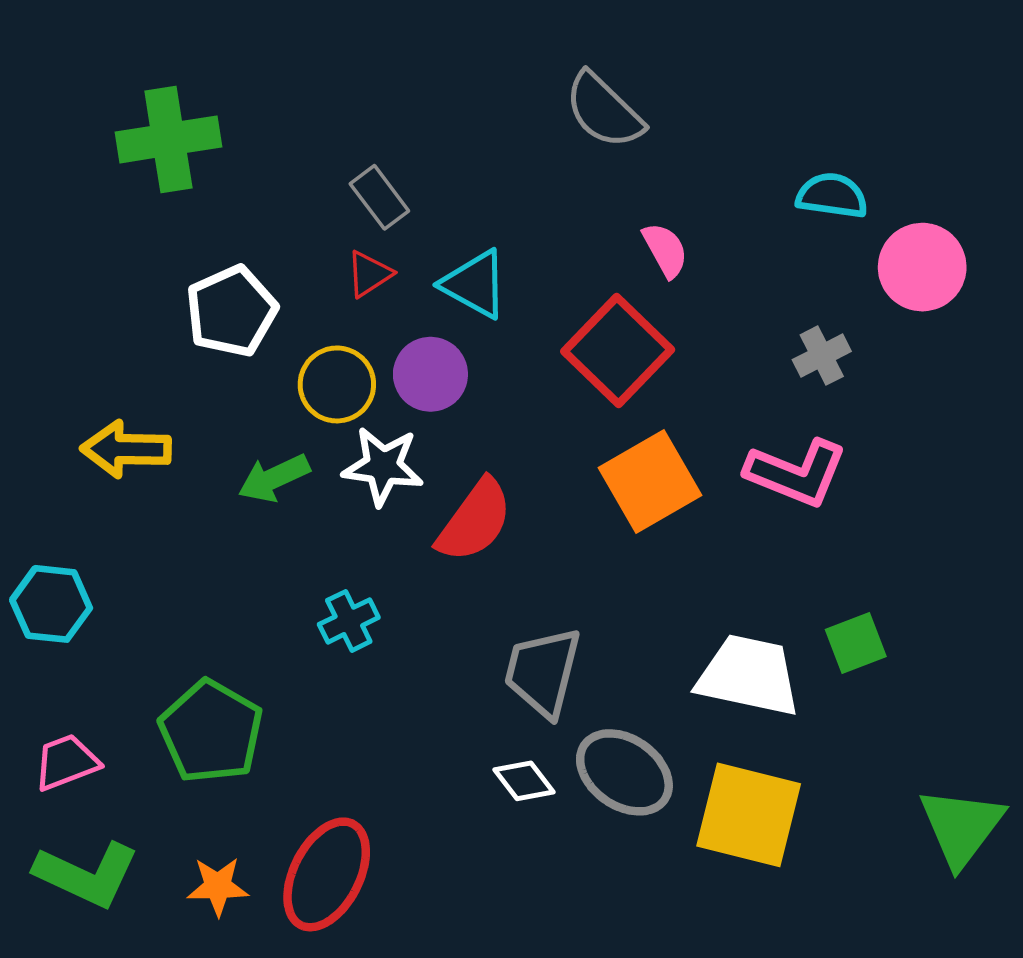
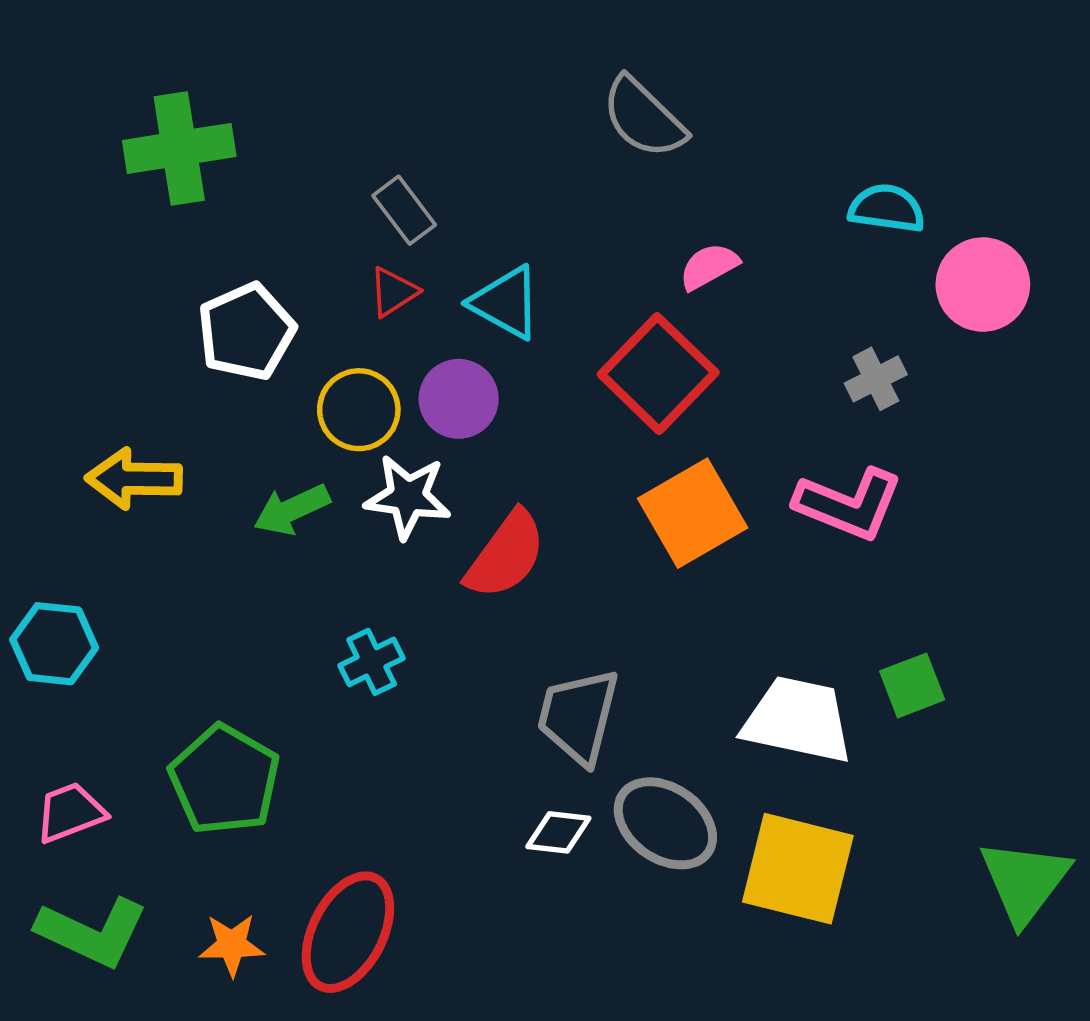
pink semicircle: (665, 250) -> (709, 266), turned -90
white diamond: (524, 781) -> (558, 832), turned -46

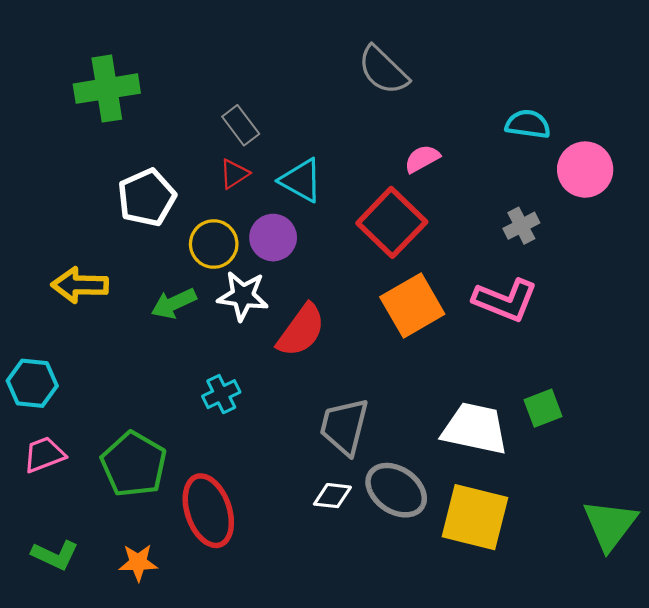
pink trapezoid: (70, 812) -> (44, 455), moved
green L-shape: (92, 932) -> (55, 555), size x0.7
red ellipse: (348, 932) -> (208, 511), moved, turned -46

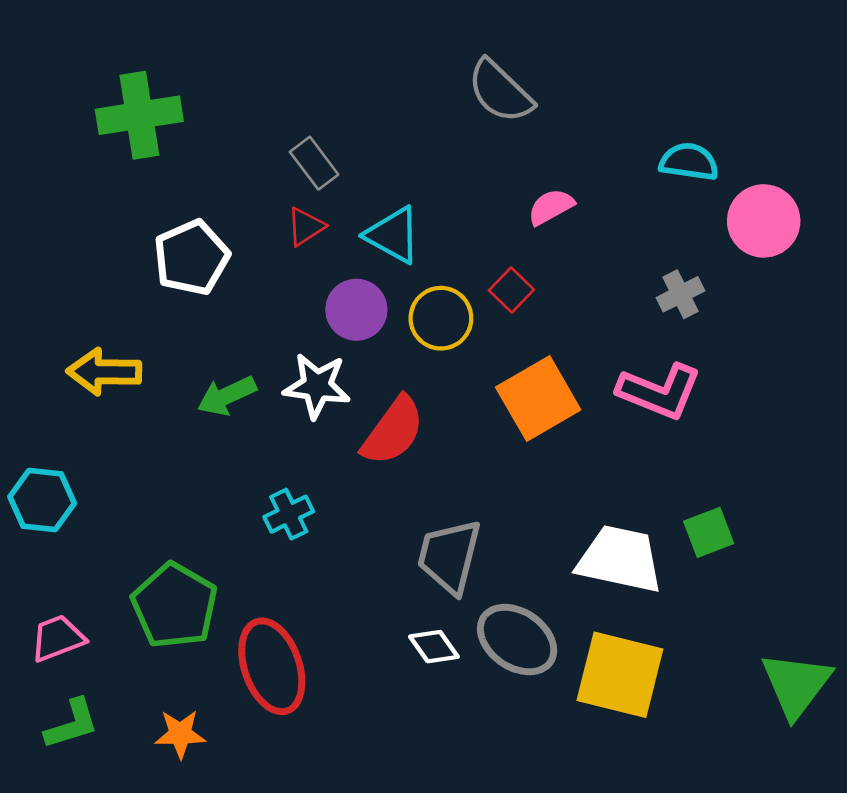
red square: (392, 222) -> (511, 290), size x0.5
yellow circle: (214, 244) -> (441, 318), moved
pink trapezoid: (44, 455) -> (58, 638), moved
white diamond: (332, 496) -> (434, 647), turned 48
green L-shape: (55, 555) -> (72, 724), turned -42

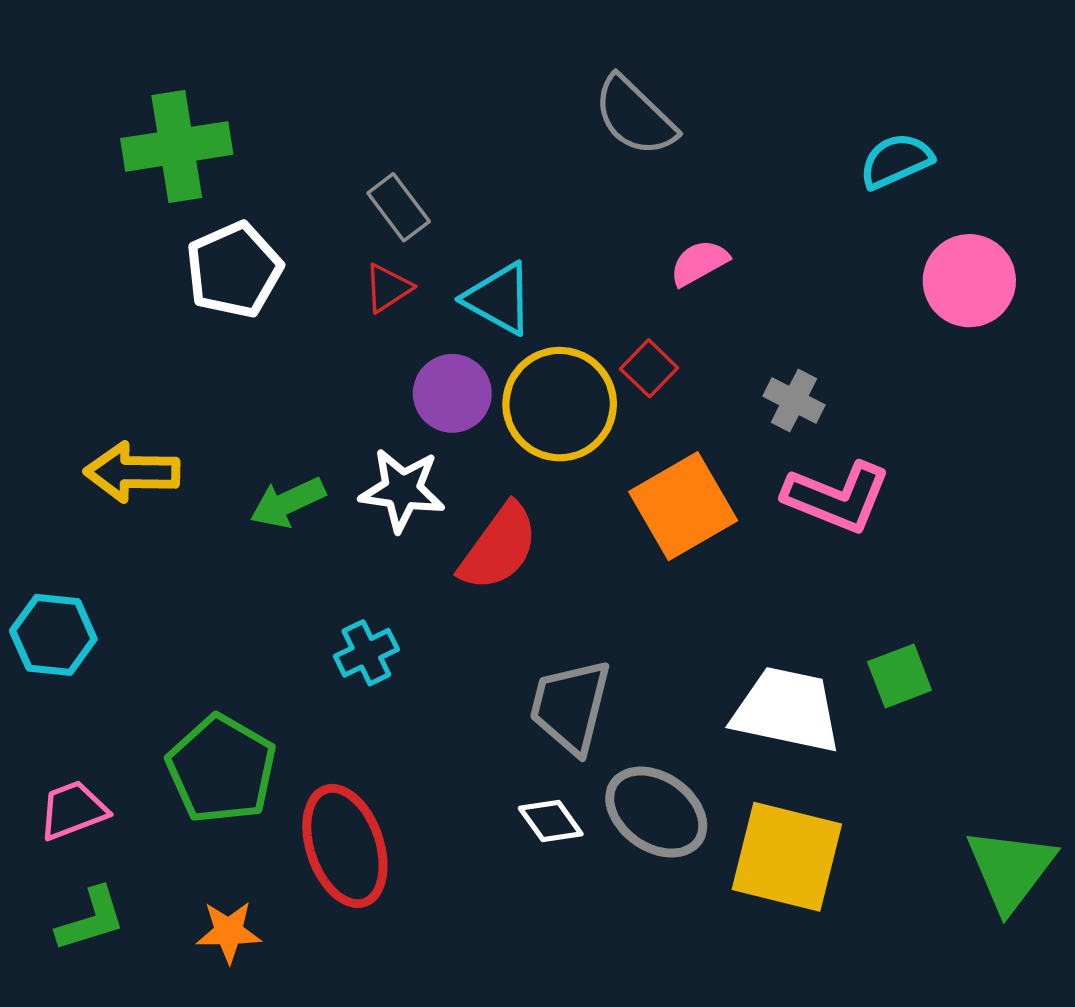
cyan semicircle: (689, 162) -> (896, 161), moved, turned -32
white pentagon: (191, 258) -> (234, 270), moved
gray cross: (681, 294) -> (794, 401), moved, turned -36
yellow circle: (441, 318) -> (560, 404), size x1.4

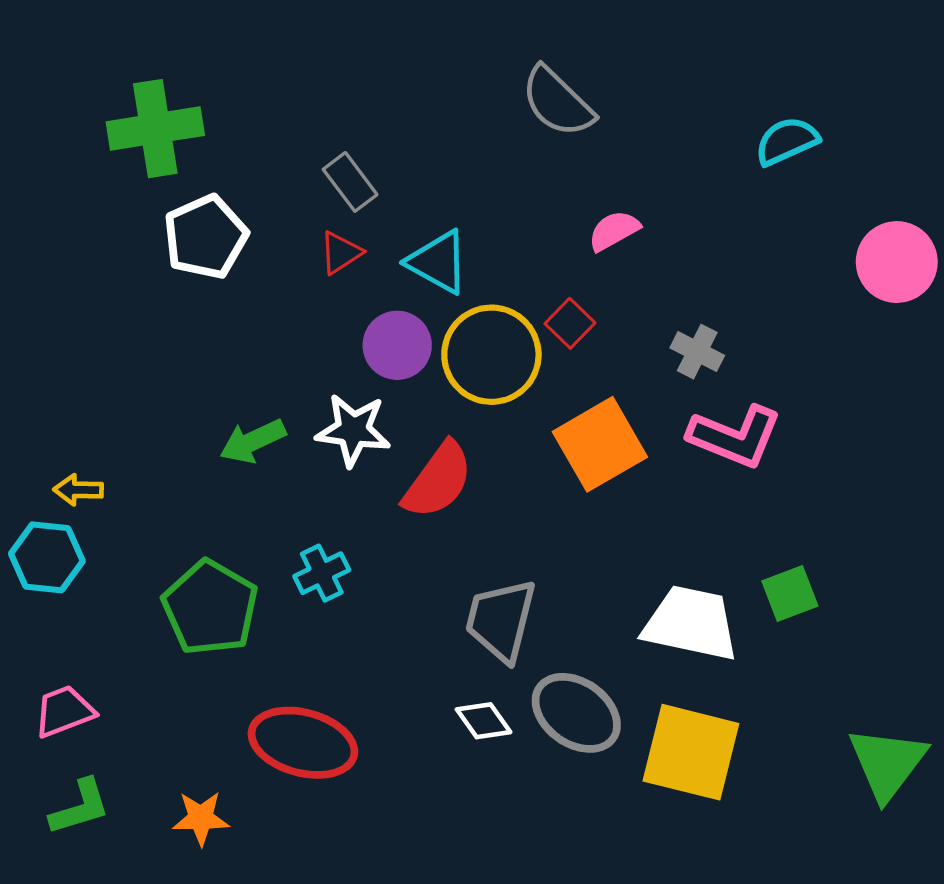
pink circle: (969, 281) -> (897, 262), moved
yellow arrow: (132, 472) -> (78, 490), moved, size x0.6
green pentagon: (221, 769) -> (210, 608), moved
red ellipse: (345, 846) -> (303, 743), turned -56

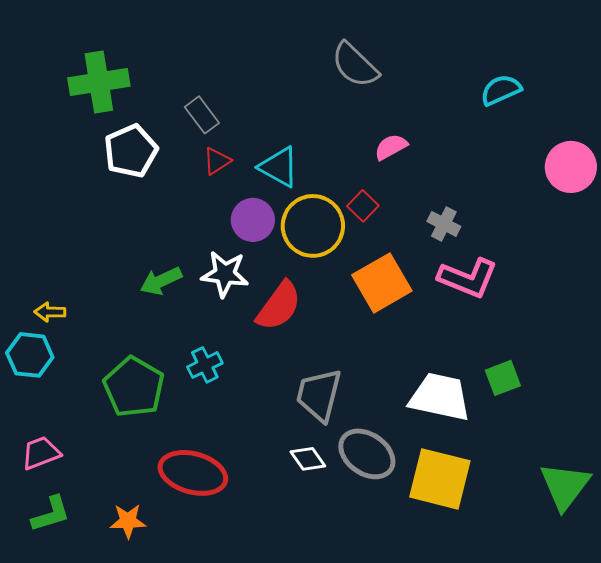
gray rectangle: (350, 182) -> (202, 115), moved

